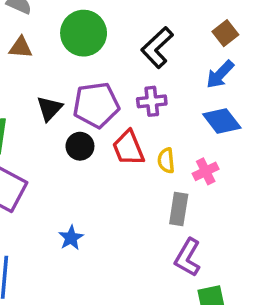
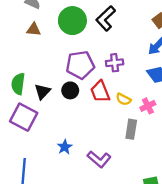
black L-shape: (157, 47) -> (106, 18), moved
black triangle: (49, 109) -> (42, 92), moved
yellow semicircle: (166, 161) -> (123, 99), turned -56
purple L-shape: (188, 257) -> (99, 159), moved, turned -80

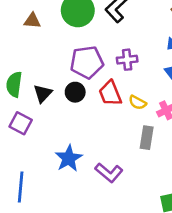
purple square: (24, 117) -> (21, 123), size x0.7
blue star: (65, 147) -> (69, 158), size x1.5

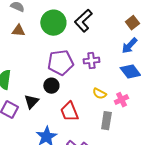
black triangle: (43, 93) -> (31, 102), moved
red trapezoid: (110, 93) -> (69, 112), moved

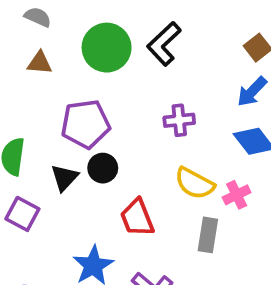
purple pentagon: (60, 63) -> (86, 124), moved
yellow semicircle: (99, 94) -> (195, 183), size x1.5
black triangle: (31, 102) -> (64, 178), moved

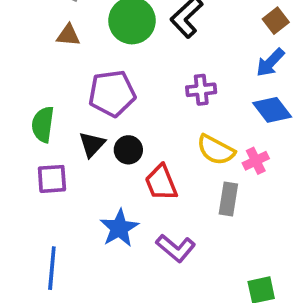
black circle: (103, 168) -> (128, 150), moved
purple square: (22, 214) -> (52, 179), turned -32

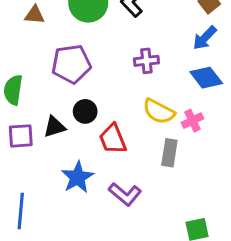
black triangle: (92, 144) -> (55, 127), moved, turned 30

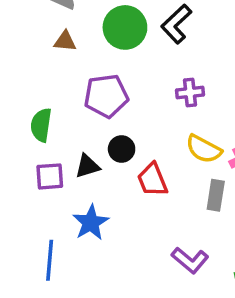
blue star: (77, 177) -> (91, 223), moved
purple L-shape: (125, 194) -> (190, 260), moved

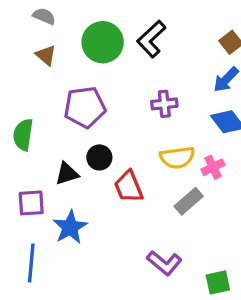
brown triangle: (65, 41) -> (46, 55), turned 35
yellow semicircle: (204, 149) -> (177, 157), turned -36
purple square: (50, 176) -> (31, 203), moved
gray rectangle: (216, 195) -> (189, 201), turned 40

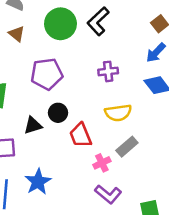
pink cross: (213, 167) -> (102, 163), moved
blue star: (70, 227) -> (38, 182), moved

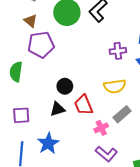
purple cross: (108, 71) -> (118, 51), moved
purple pentagon: (47, 74) -> (41, 45), moved
black triangle: (33, 125) -> (58, 109), moved

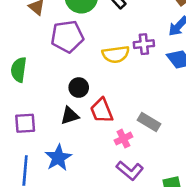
purple pentagon: (41, 45) -> (67, 36), moved
yellow semicircle: (115, 86) -> (116, 54), moved
gray rectangle: (122, 114) -> (149, 122), turned 72

